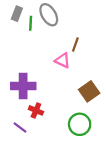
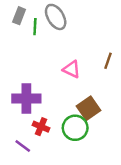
brown line: (75, 45) -> (108, 61), moved
brown square: (89, 91) -> (89, 108), moved
green circle: (80, 124) -> (75, 128), moved

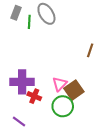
pink triangle: (71, 69) -> (60, 84), moved, turned 49
red cross: (41, 127) -> (34, 96), moved

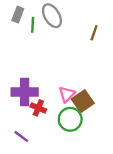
brown line: (90, 50) -> (94, 33), moved

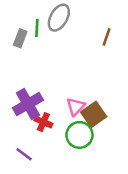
gray rectangle: (18, 15) -> (20, 38), moved
gray ellipse: (52, 16) -> (59, 18), turned 60
purple cross: (25, 92) -> (28, 104), turned -30

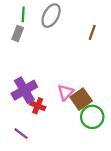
green line: (37, 28) -> (23, 14), moved
green circle: (79, 135) -> (92, 117), moved

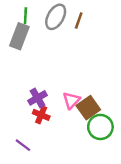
brown line: (92, 32) -> (79, 20), moved
gray rectangle: (18, 33) -> (19, 36), size x1.5
purple cross: (24, 90) -> (38, 98), moved, size x0.7

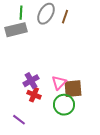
gray rectangle: (19, 36) -> (16, 30), turned 55
brown square: (88, 108) -> (73, 89), turned 30
green circle: (100, 127) -> (64, 105), moved

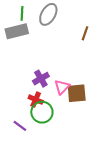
brown line: (65, 17) -> (85, 33), moved
purple cross: (31, 81) -> (41, 79), moved
green circle: (64, 105) -> (42, 112), moved

